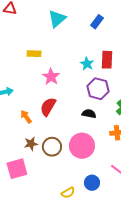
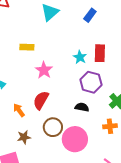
brown circle: (52, 147) -> (53, 127), moved

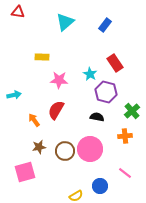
red rectangle: (100, 53) -> (115, 63), turned -36
cyan star: (80, 57) -> (90, 74), moved
pink star: (44, 70) -> (59, 80), turned -30
brown circle: (53, 127) -> (65, 151), moved

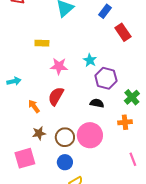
red rectangle: (115, 63) -> (123, 32), moved
pink line: (125, 173) -> (133, 159), moved, turned 32
blue circle: (100, 186) -> (65, 162), moved

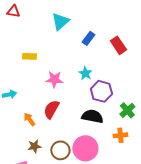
blue rectangle: (105, 11) -> (88, 38), moved
yellow rectangle: (42, 43) -> (29, 56), moved
black semicircle: (97, 103) -> (92, 116), size x1.5

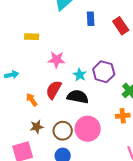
blue rectangle: (88, 38) -> (91, 19), turned -40
cyan star: (85, 73) -> (80, 75), moved
black semicircle: (92, 116) -> (78, 97), moved

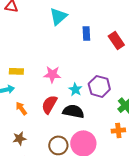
yellow rectangle: (32, 37) -> (16, 71), moved
orange arrow: (32, 100) -> (21, 108), moved
brown star: (37, 127) -> (19, 138), moved

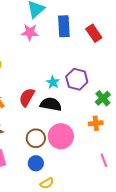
blue rectangle: (86, 33) -> (64, 26), size x1.5
pink star: (52, 74) -> (30, 32), moved

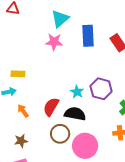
brown circle: (36, 138) -> (60, 134), moved

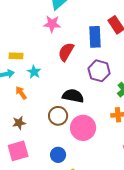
blue rectangle: (88, 36) -> (95, 37), moved
cyan star: (77, 92) -> (34, 72), moved
red semicircle: (51, 107) -> (66, 52), moved

